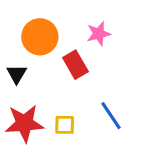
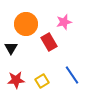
red star: (24, 123) -> (16, 80), size x0.7
yellow square: (65, 125) -> (42, 81), turned -32

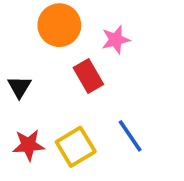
orange circle: (26, 24) -> (59, 25), moved
yellow square: (42, 81) -> (76, 147), size x1.5

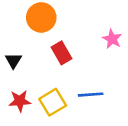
pink star: (116, 40) -> (112, 39), moved, turned -30
blue line: (130, 136) -> (91, 95), turned -60

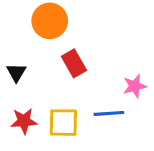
pink star: (112, 39) -> (135, 86), moved, turned 30
yellow square: (53, 102) -> (63, 123), turned 32

